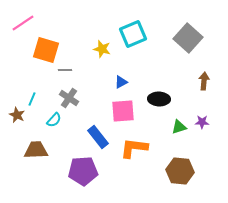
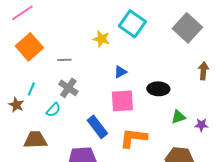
cyan square: (133, 34) -> (132, 24), turned -32
orange square: (46, 50) -> (29, 47), moved, turned 32
purple star: (202, 122) -> (201, 125), moved

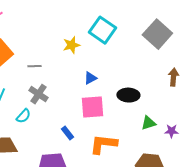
yellow star: (101, 39) -> (71, 45), turned -30
blue rectangle: (97, 127) -> (67, 133), size x0.6

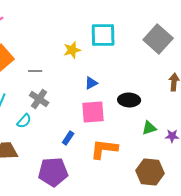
cyan square: (102, 30) -> (103, 35), turned -36
blue rectangle: (67, 133) -> (68, 138), turned 72

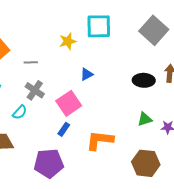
black ellipse: (129, 100) -> (144, 80), moved
pink square: (93, 112) -> (69, 103), moved, turned -30

